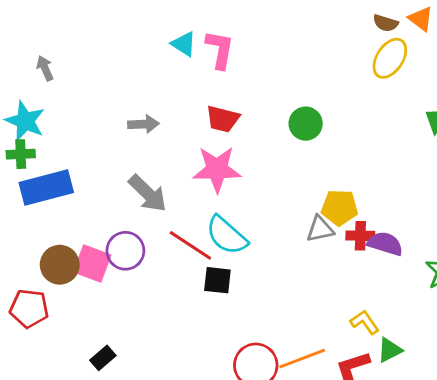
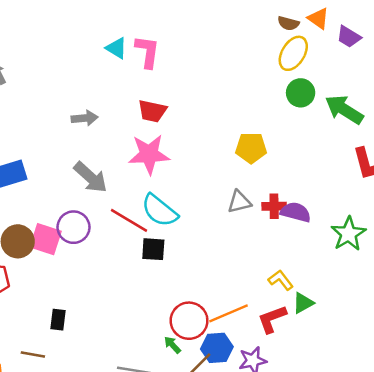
green circle: (306, 124) -> (301, 93), moved
yellow pentagon: (340, 208) -> (251, 148), moved
black rectangle: (103, 358) -> (58, 320), turned -40

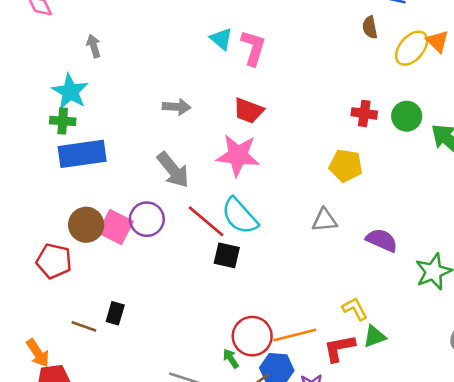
brown semicircle: (288, 23) -> (370, 27), moved, turned 55
yellow ellipse: (293, 53) -> (412, 48), moved
red cross: (274, 206) -> (364, 113), moved
brown line: (33, 355) -> (84, 326), moved

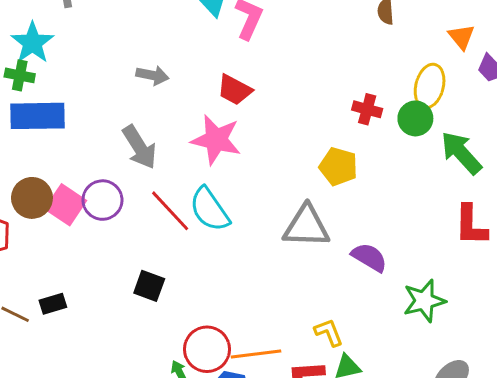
yellow ellipse: (412, 48) -> (430, 86), moved, turned -33
gray triangle: (324, 220) -> (306, 226), size x1.6
black square: (227, 255) -> (149, 286), moved
black rectangle: (115, 313) -> (53, 304), turned 50

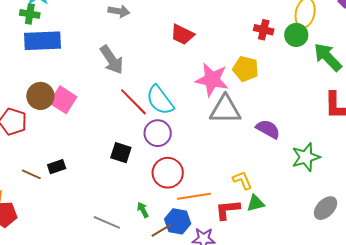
red trapezoid: (235, 90) -> (182, 34), moved
pink star: (216, 140) -> (212, 80), moved
purple circle: (102, 200) -> (158, 133), moved
red circle: (207, 349) -> (168, 173), moved

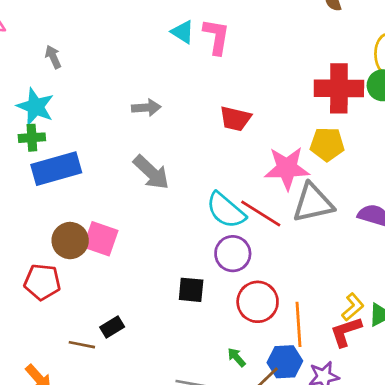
red cross: (264, 30) -> (339, 88), size x1.8
red line: (133, 102) -> (261, 213), moved
yellow L-shape: (242, 180) -> (353, 307), moved, turned 85
orange line: (194, 196) -> (299, 324), turned -72

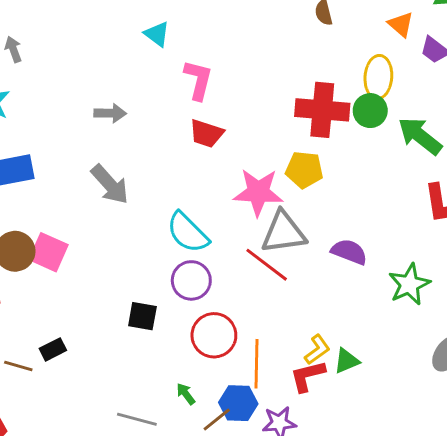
pink L-shape: (216, 37) -> (198, 80), moved
red line: (261, 213) -> (267, 265), moved

